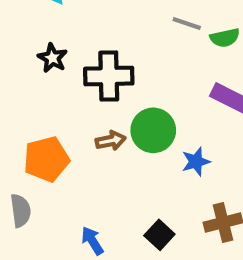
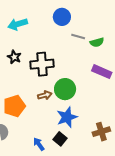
blue star: (196, 162) -> (67, 117), moved, size x1.5
black square: (159, 235) -> (60, 139), moved

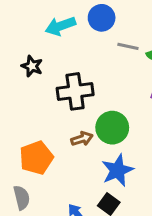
cyan arrow: (18, 24) -> (60, 26), moved
black star: (14, 57) -> (32, 66), moved

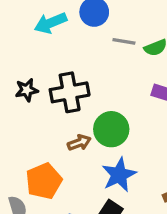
black star: (32, 66) -> (27, 90), moved, turned -30
orange pentagon: (36, 158) -> (44, 181), moved

